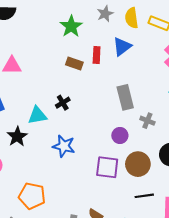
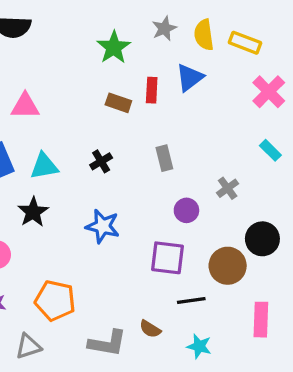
gray rectangle: (125, 97) -> (164, 158), moved, size x0.7
cyan triangle: (37, 115) -> (44, 166), moved
gray cross: (147, 121) -> (228, 188), turned 32
brown circle: (138, 164) -> (228, 266), moved
black line: (144, 196) -> (191, 301), moved

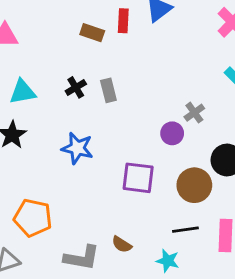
gray rectangle: (164, 158) -> (108, 90), moved
purple circle: (186, 210) -> (172, 133), moved
black line: (191, 301) -> (185, 230), moved

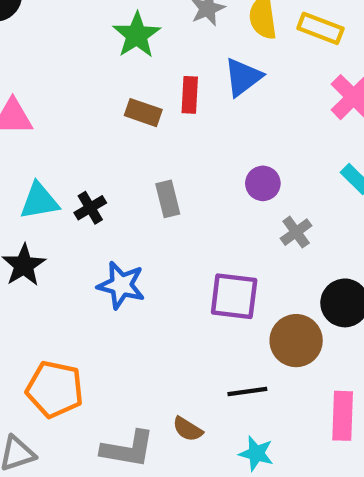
black cross: (76, 87) -> (90, 208), moved
purple circle: (172, 133) -> (263, 183), moved
purple square: (138, 178) -> (234, 296), moved
black line: (185, 230) -> (247, 391), moved

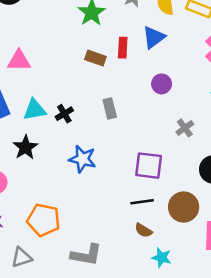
purple circle: (263, 183) -> (162, 84), moved
brown circle: (296, 341) -> (184, 207), moved
black line: (247, 391) -> (142, 202), moved
brown semicircle: (188, 429) -> (143, 230), moved

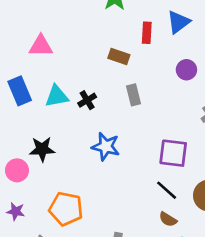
brown rectangle: (95, 58) -> (119, 57), moved
black star: (25, 147) -> (42, 149), moved, turned 30
black line: (142, 202) -> (167, 190), turned 50

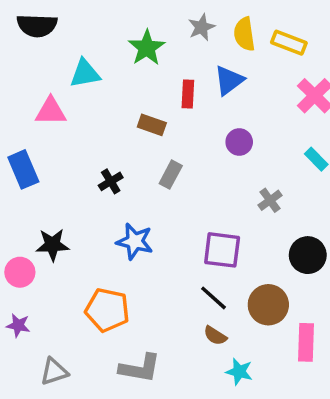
gray rectangle: (133, 95) -> (171, 175), turned 42
cyan triangle: (57, 96) -> (85, 73), moved
orange pentagon: (66, 209) -> (107, 310), moved

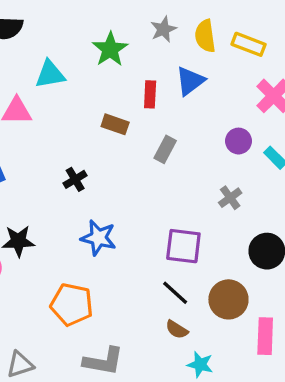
purple circle: (239, 142) -> (238, 141), moved
gray rectangle: (171, 175) -> (165, 149), moved

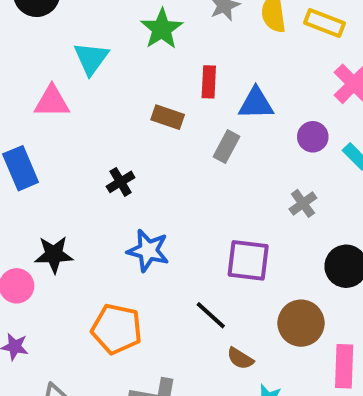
cyan triangle: (50, 74) -> (91, 58), turned -44
blue triangle: (190, 81) -> (256, 103), moved, turned 36
black line: (175, 293) -> (211, 315), moved

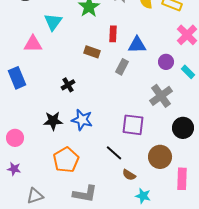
gray cross: (303, 203) -> (161, 96), size x1.6
black star: (54, 254) -> (53, 121), moved
orange pentagon: (117, 329) -> (66, 160), turned 30

